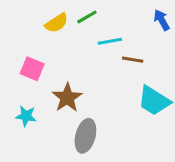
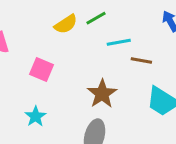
brown star: (67, 98) -> (102, 94), moved
cyan star: (26, 116) -> (36, 116), turned 30

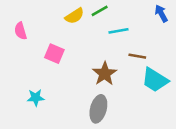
brown line: (141, 60) -> (137, 56), moved
cyan star: (36, 116) -> (36, 98), moved, turned 30

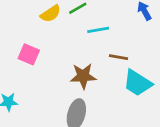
brown star: (105, 74) -> (83, 76), turned 30

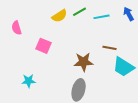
cyan line: (98, 30) -> (102, 17), moved

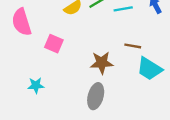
pink semicircle: (17, 28) -> (22, 22), size x1.6

